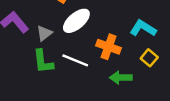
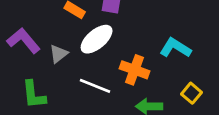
yellow square: (149, 58) -> (191, 93), moved
green L-shape: (43, 62) -> (34, 95), moved

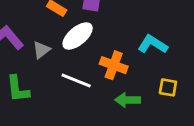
yellow square: (191, 93) -> (168, 87), turned -30

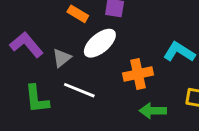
orange cross: (114, 65) -> (138, 74), turned -32
white line: (76, 80) -> (79, 90), moved

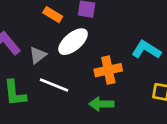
green arrow: (153, 111) -> (101, 104), moved

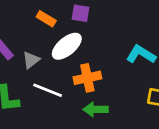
orange cross: (108, 70) -> (87, 78), moved

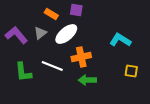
gray triangle: (31, 60) -> (40, 33), moved

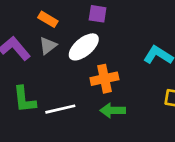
orange rectangle: (51, 14) -> (48, 19), moved
white line: (52, 66) -> (60, 109), moved, turned -35

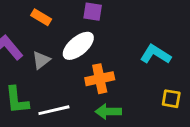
gray triangle: (48, 46) -> (41, 60), moved

